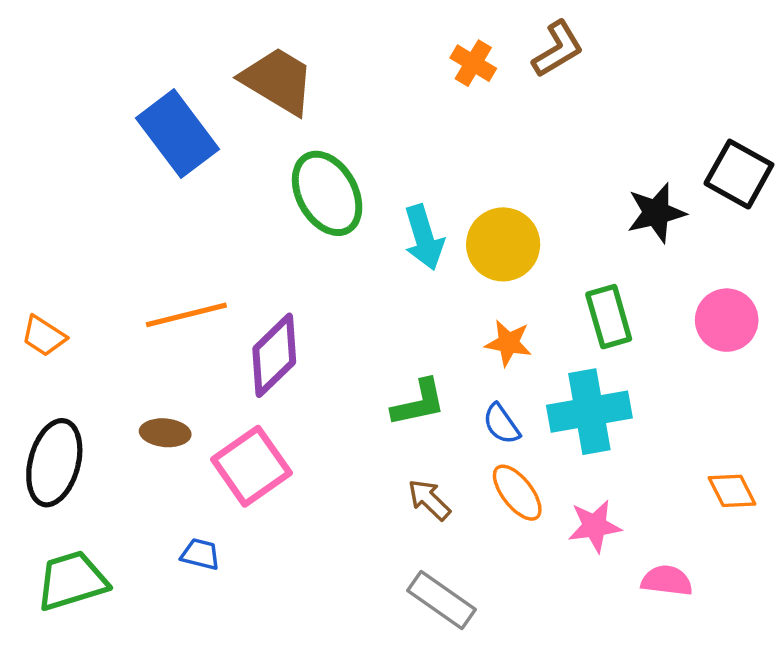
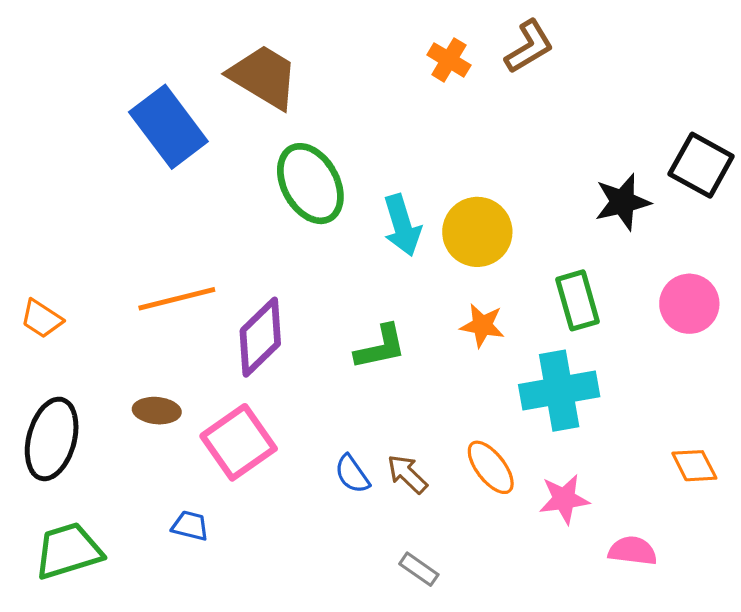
green L-shape: (419, 403) -> (380, 347), moved
blue semicircle: (501, 424) -> (352, 474), moved
gray rectangle: (442, 600) -> (419, 569), size x0.6

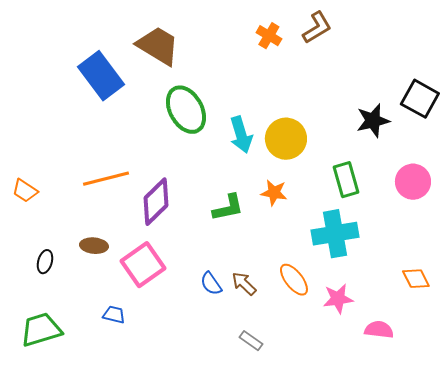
orange star: (482, 325) -> (274, 193), moved
black ellipse: (52, 439) -> (45, 262), moved, size x0.5

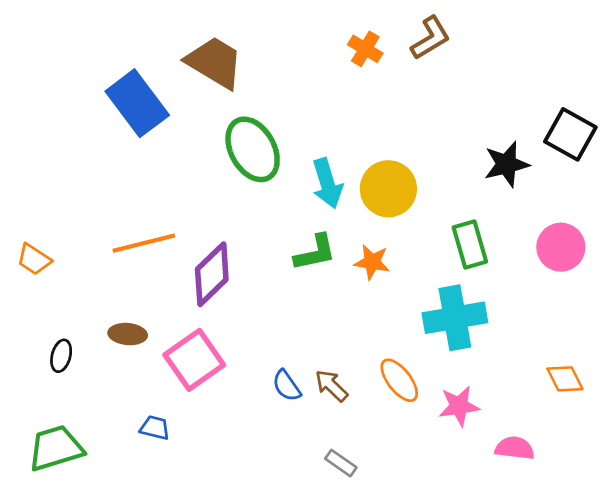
green L-shape: (228, 208) -> (315, 253), moved

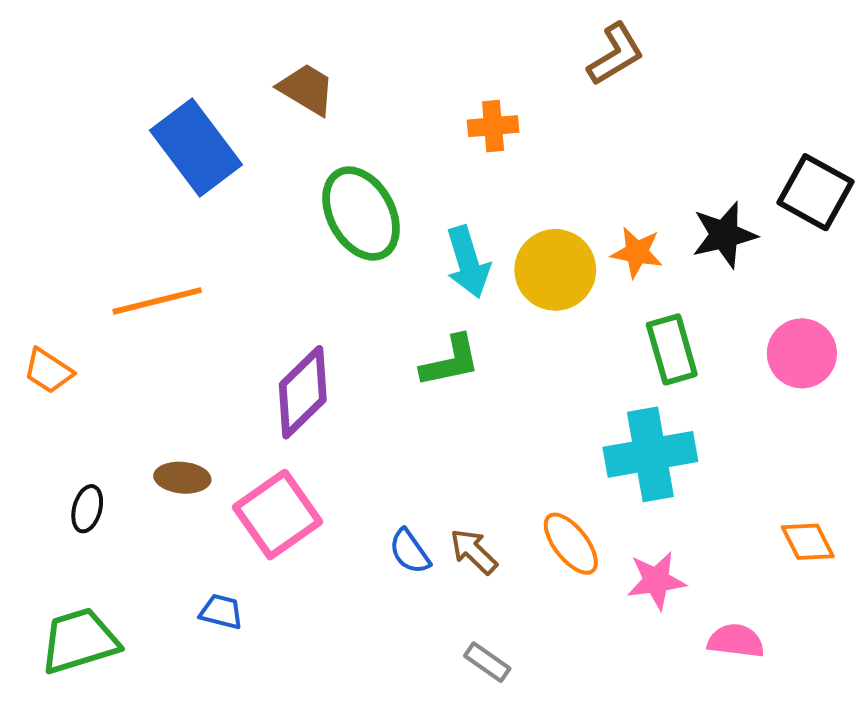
orange cross: (365, 49) -> (493, 126), moved, turned -36
brown trapezoid: (215, 62) -> (307, 89), size x0.7
orange line: (144, 243) -> (157, 301), moved
orange star: (372, 262) -> (637, 252), moved

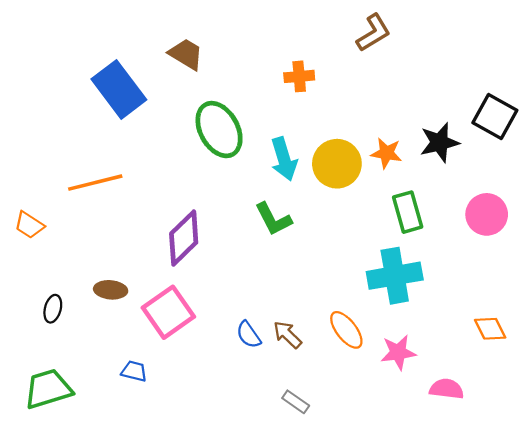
green L-shape: (450, 361) -> (273, 219), turned 75

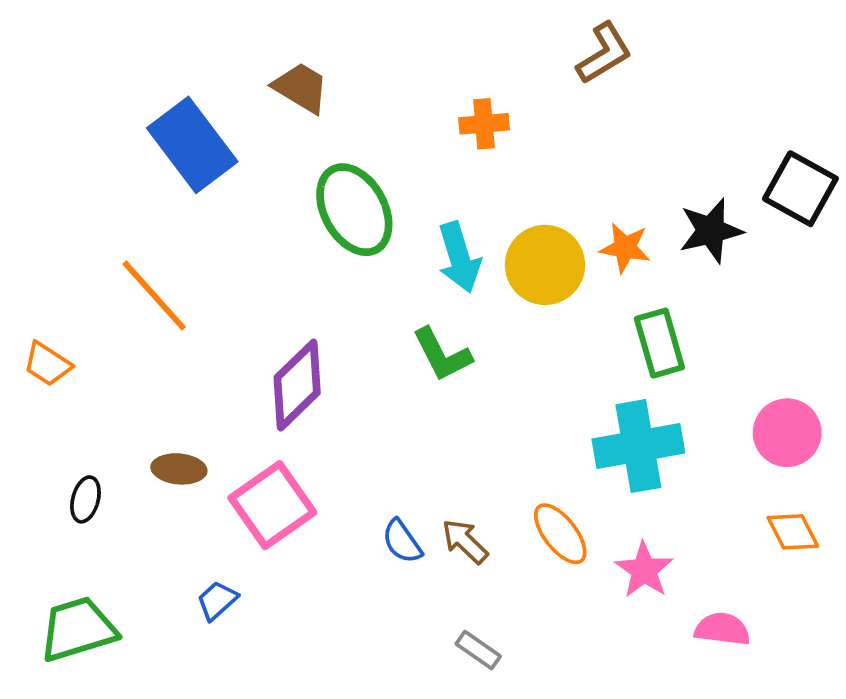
orange line: (95, 183) -> (154, 295), turned 62
pink circle: (487, 214) -> (787, 433), moved
pink star: (398, 352) -> (644, 570), turned -30
blue trapezoid: (134, 371) -> (217, 600), turned -56

